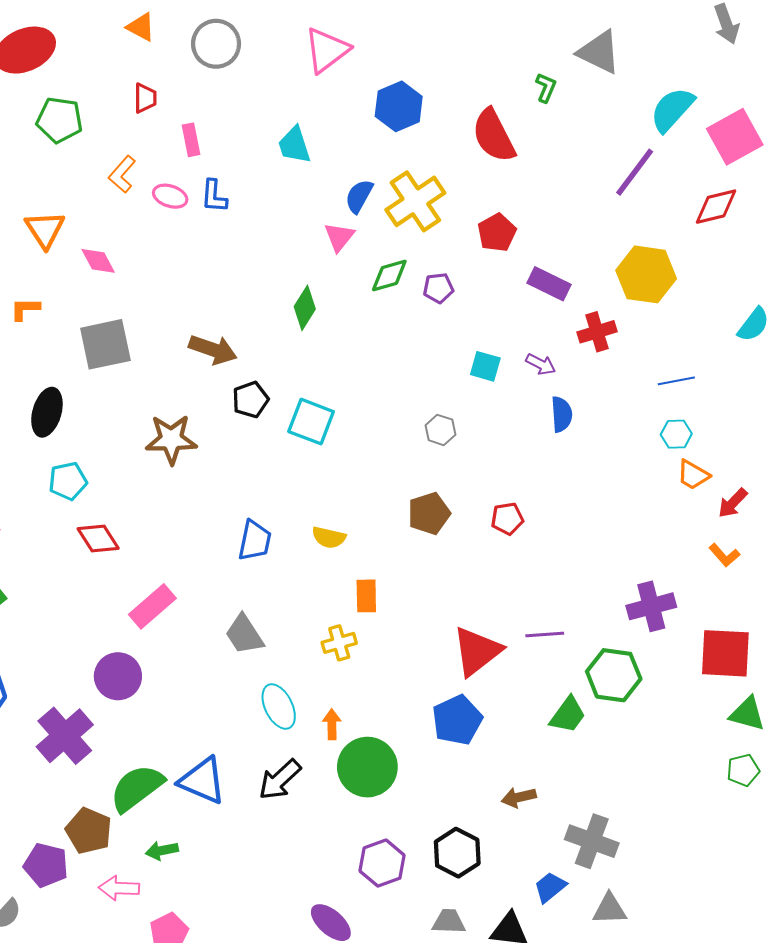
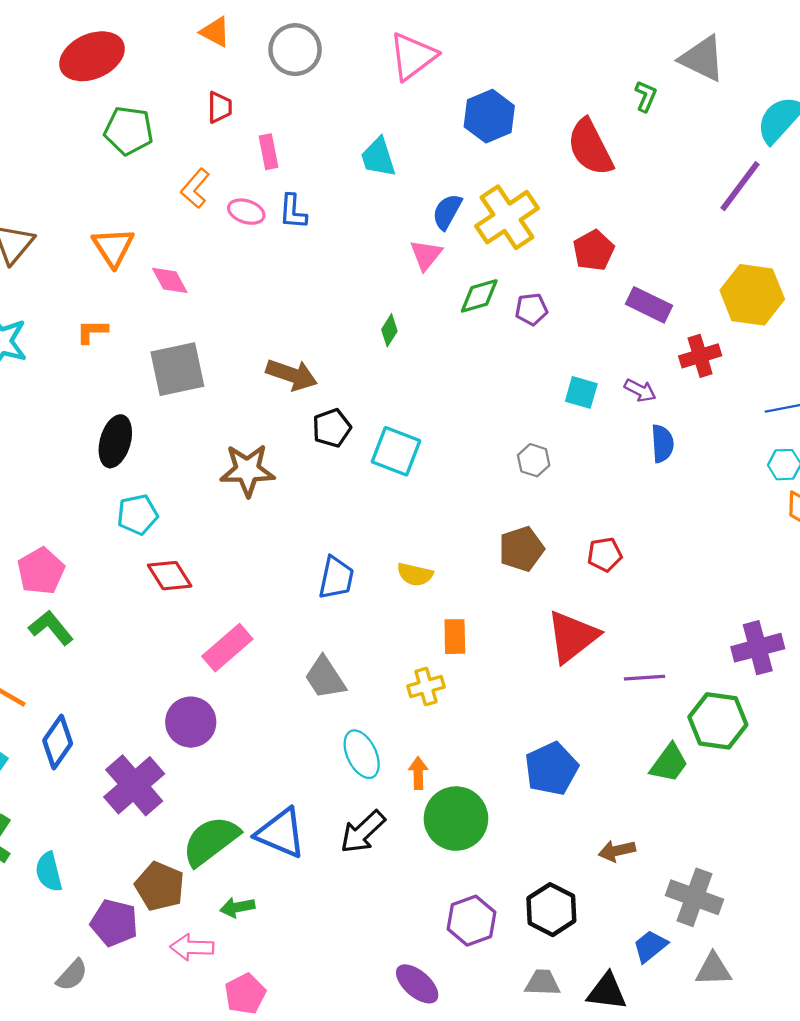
green diamond: (305, 308) -> (389, 330), size x0.7
red triangle: (477, 651) -> (572, 637), moved

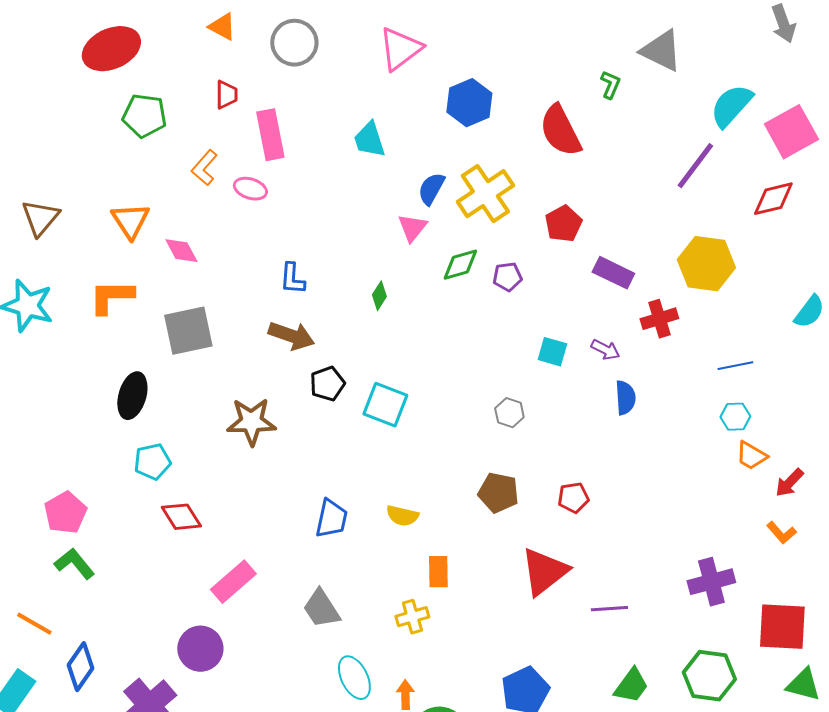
pink rectangle: (268, 152) -> (270, 135), size x1.6
blue L-shape: (293, 212) -> (292, 279), moved
orange L-shape: (92, 331) -> (111, 297), size x1.6
brown pentagon: (521, 549) -> (498, 493), turned 30
green hexagon: (718, 721) -> (709, 676), moved

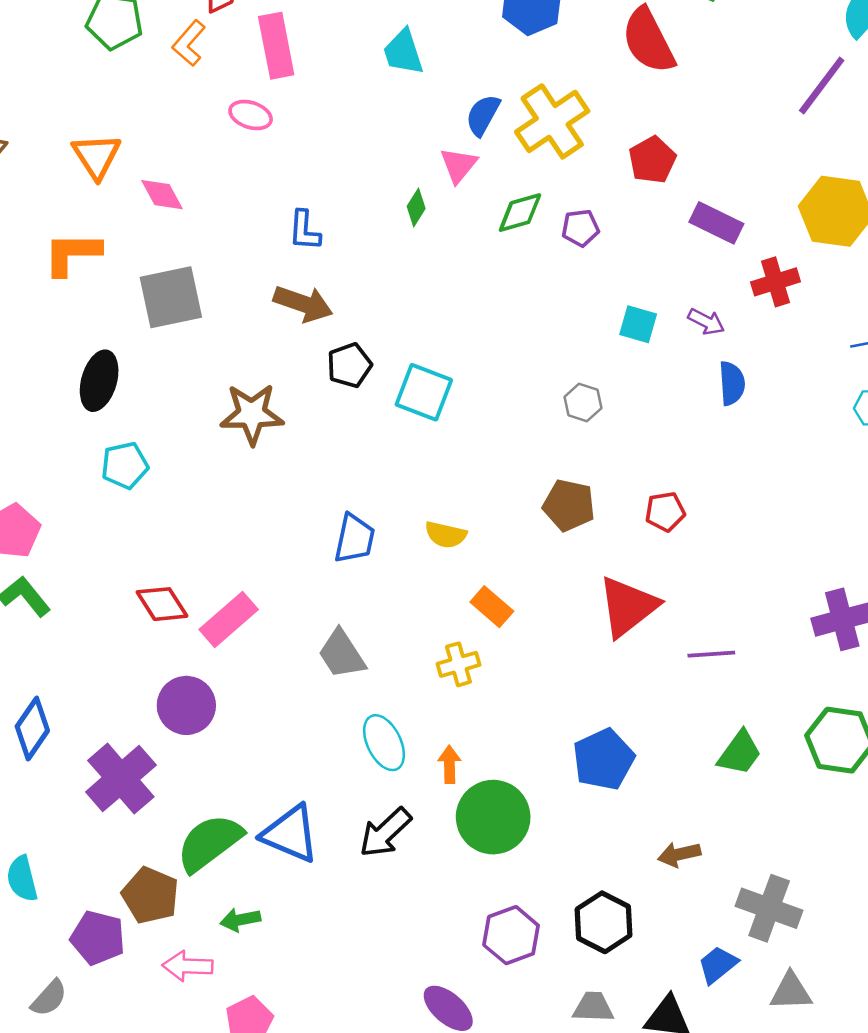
orange L-shape: (204, 168) -> (189, 43), moved
green diamond: (379, 296) -> (416, 207), moved
red diamond: (181, 517) -> (162, 604), moved
orange rectangle: (438, 572) -> (492, 607), turned -48

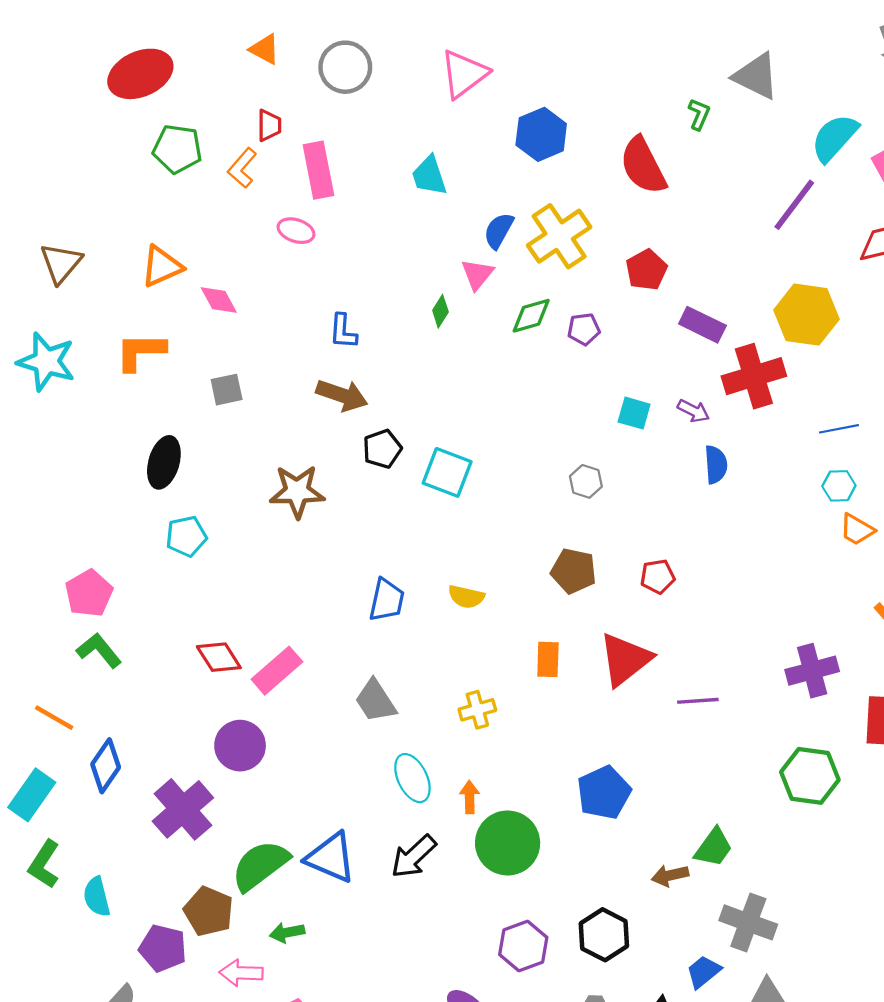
orange triangle: (97, 156) -> (162, 266), turned 39
red cross: (775, 282) -> (754, 376), size x1.5
gray square: (171, 297) -> (227, 390), size x0.6
orange rectangle: (492, 607) -> (548, 659), moved, turned 51
green trapezoid: (740, 753) -> (714, 847), moved

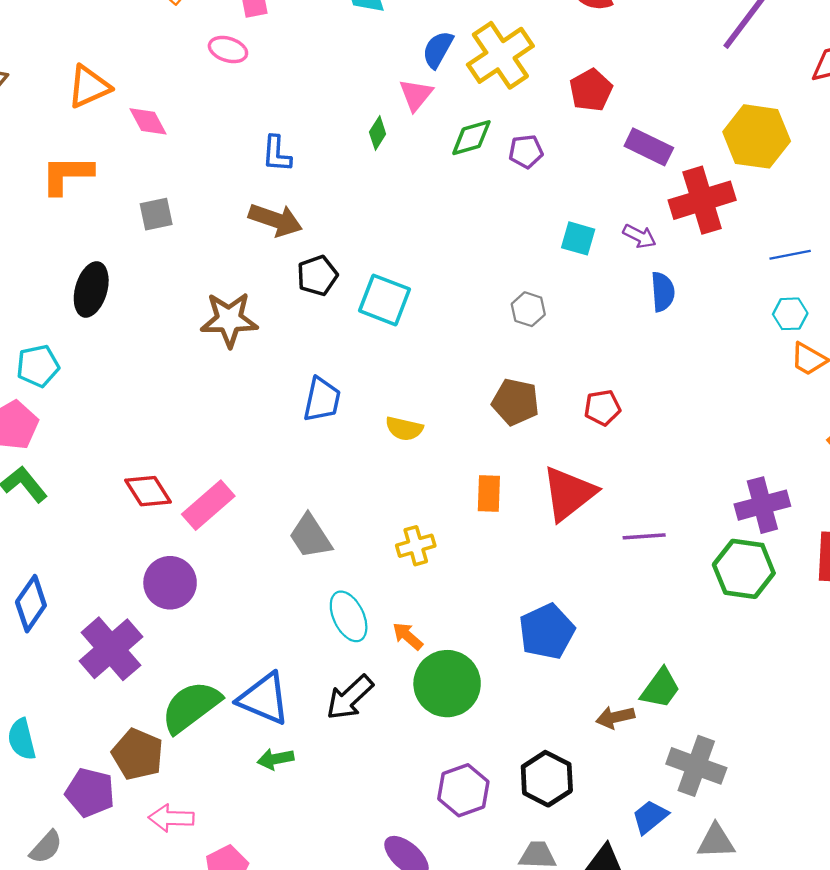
cyan pentagon: (186, 536) -> (38, 366), moved
blue trapezoid: (387, 600) -> (322, 400), moved
green hexagon: (810, 776) -> (744, 569), moved
orange arrow: (470, 797) -> (408, 636), turned -48
green arrow: (287, 933) -> (276, 759), moved

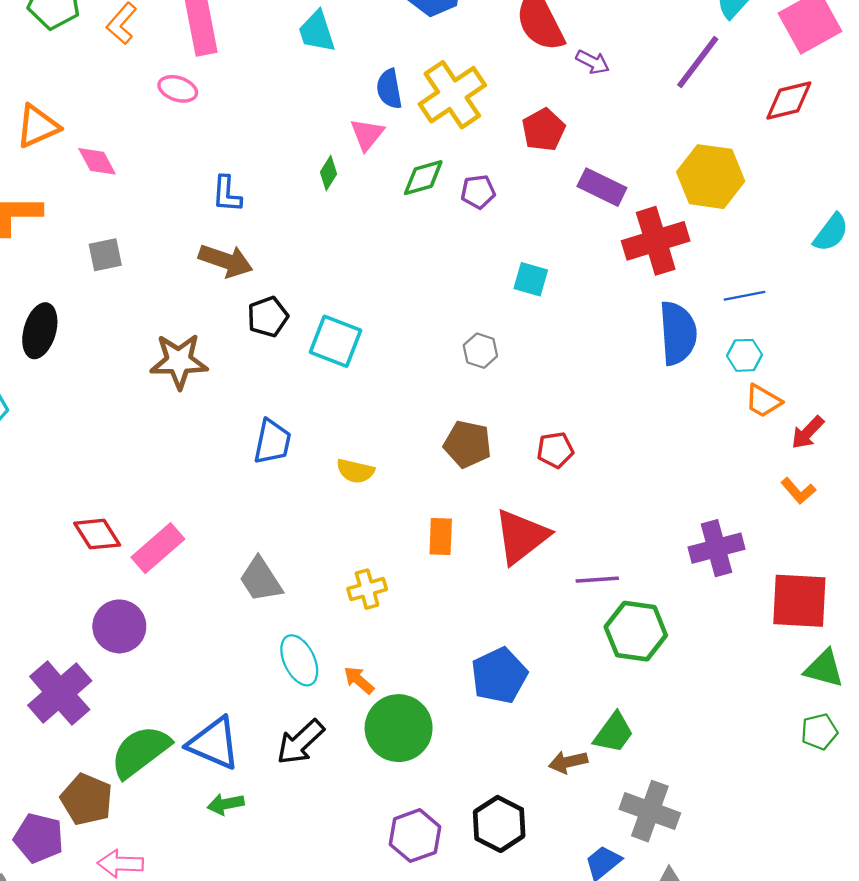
blue semicircle: (438, 50) -> (389, 89), turned -39
purple arrow: (640, 236) -> (593, 62), moved
blue semicircle: (663, 292) -> (678, 333), moved, size x1.6
green hexagon: (744, 569) -> (636, 631), moved

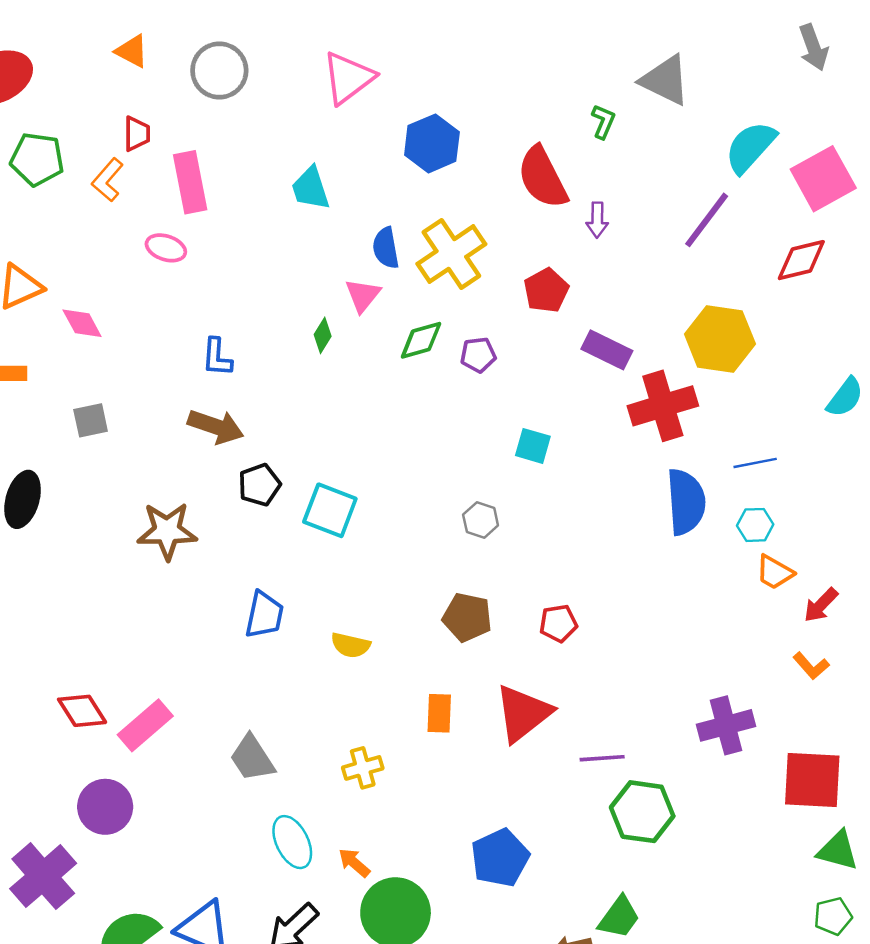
purple arrow: (593, 62) -> (597, 220), turned 64

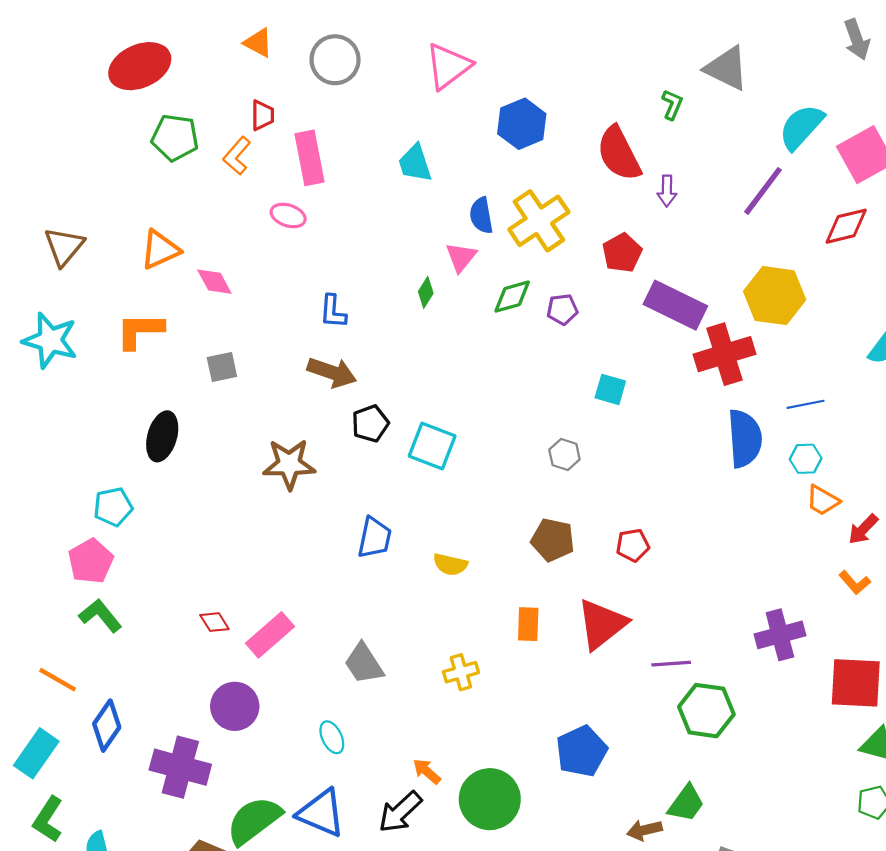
purple rectangle: (607, 350) -> (675, 305), size x1.4
red diamond: (82, 711) -> (214, 622), size x0.7
cyan ellipse: (292, 842) -> (332, 737), moved, size x0.7
orange arrow: (354, 863) -> (427, 771), moved
purple cross: (43, 876) -> (180, 767), turned -34

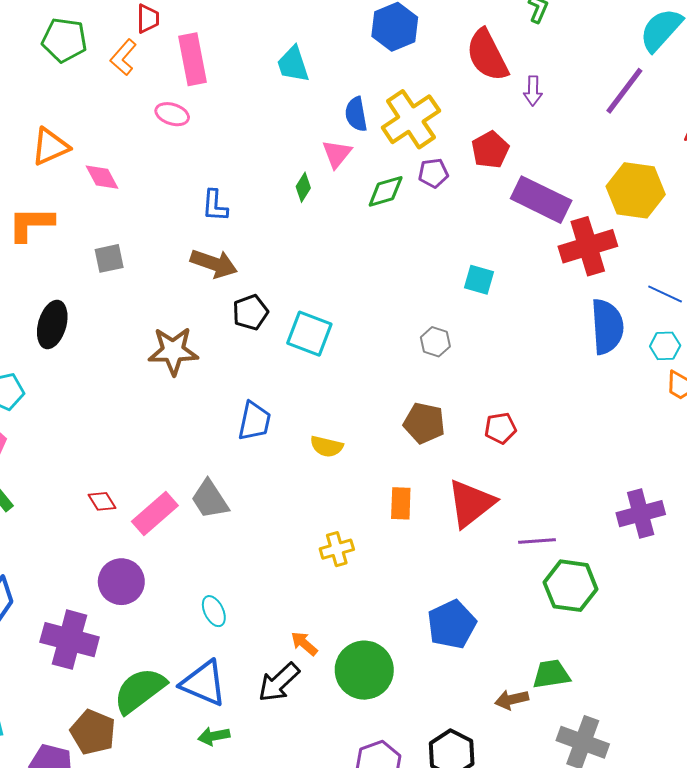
purple pentagon: (562, 309) -> (433, 173), moved
blue line: (806, 404) -> (665, 294), turned 36
gray trapezoid: (364, 664) -> (210, 499), moved
green trapezoid: (686, 803) -> (551, 674), turned -135

